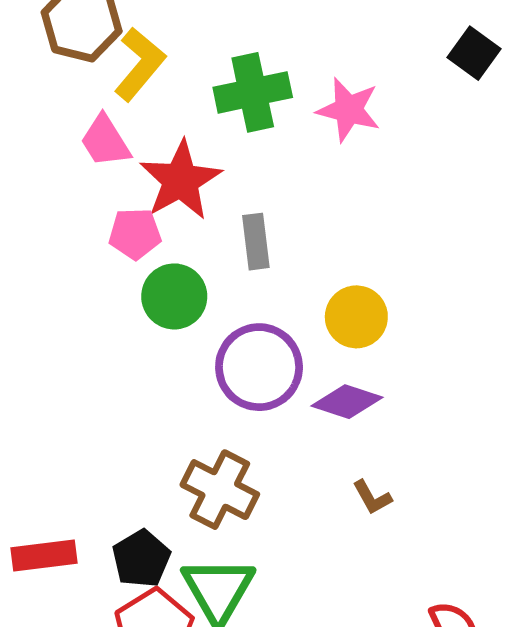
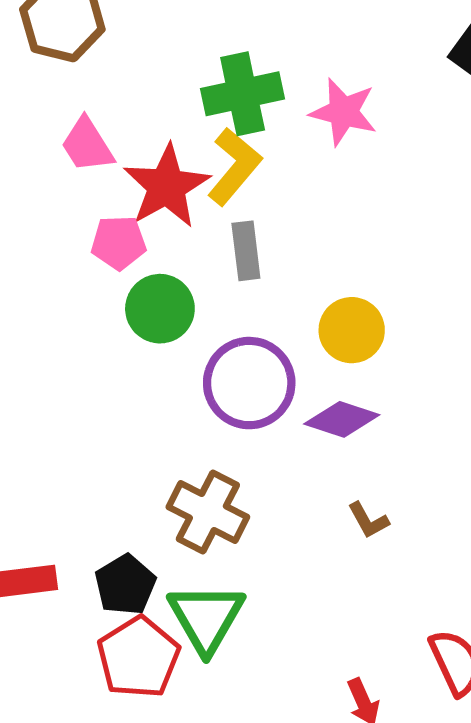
yellow L-shape: (140, 64) -> (234, 166), moved

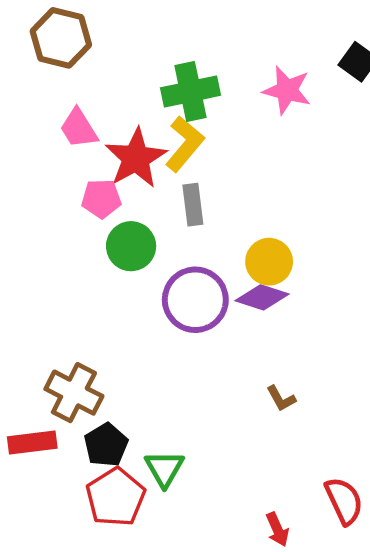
pink star: (343, 112) -> (287, 90), moved
purple diamond: (342, 419) -> (262, 297), moved
brown cross: (208, 512) -> (74, 393), moved
green triangle: (206, 618) -> (164, 469), size x0.7

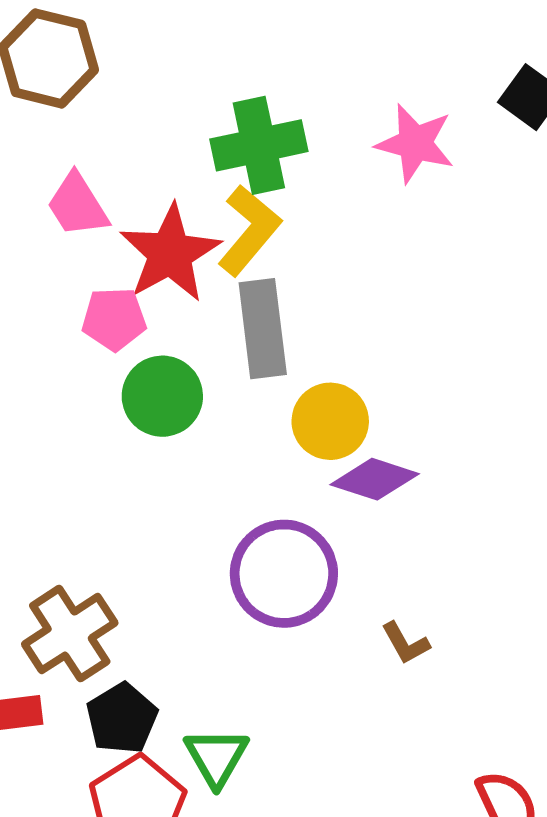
gray rectangle: (193, 205) -> (263, 329), size x1.4
yellow circle: (269, 262) -> (330, 421), moved
purple circle: (195, 300) -> (284, 574), moved
brown cross: (74, 393) -> (70, 634), turned 30

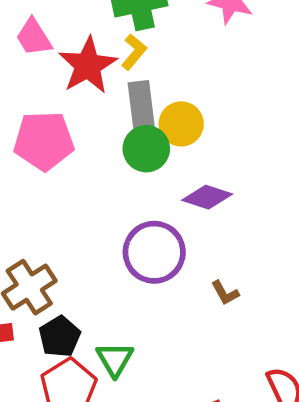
yellow L-shape: (249, 230) -> (134, 52), size x0.7
pink pentagon: (114, 319) -> (44, 141), moved, size x1.6
green circle: (162, 396) -> (146, 149), moved
yellow circle: (330, 421) -> (181, 124), moved

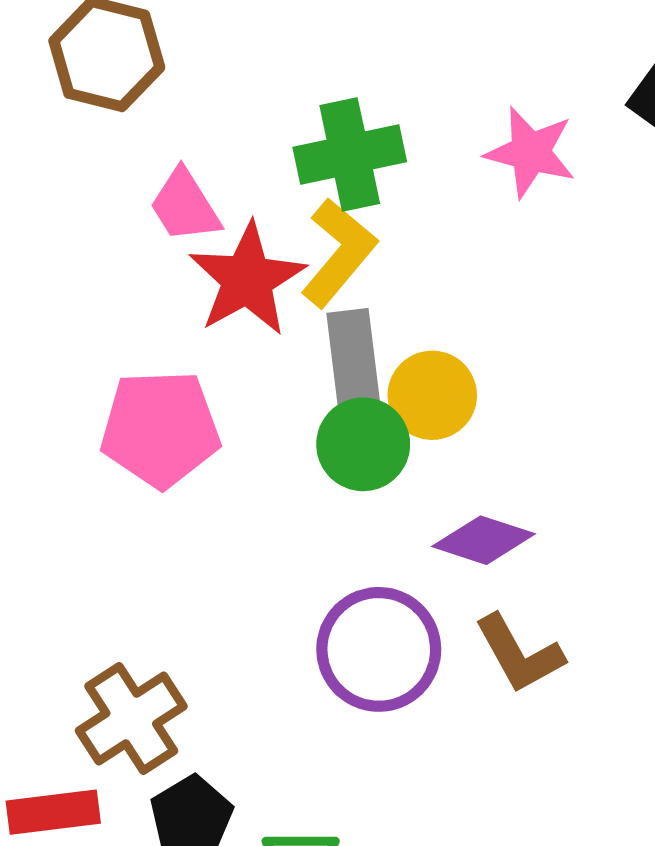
pink trapezoid: (34, 37) -> (185, 206), moved
yellow L-shape: (134, 52) -> (339, 253), size x1.5
brown L-shape: (225, 293) -> (519, 654), moved, size x1.6

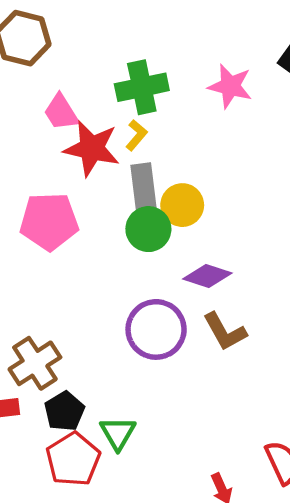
yellow L-shape: (339, 253) -> (136, 135), size x0.6
red star: (247, 279) -> (92, 148), turned -30

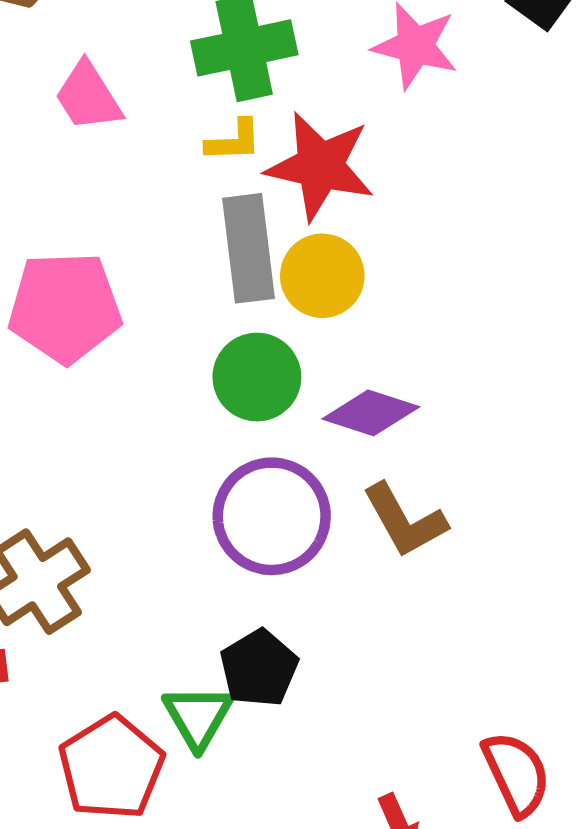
yellow L-shape: (136, 135) -> (234, 141), turned 48
red star: (92, 148) -> (320, 166), moved
green circle: (148, 229) -> (257, 377), moved
black pentagon: (64, 411) -> (259, 668), moved

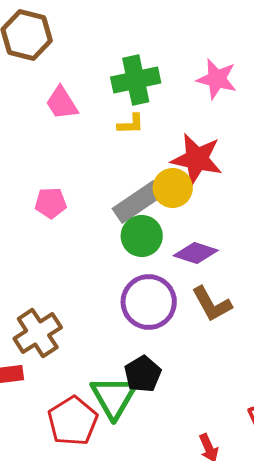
red star: (320, 166) -> (197, 159), moved
gray rectangle: (248, 248) -> (138, 202), moved, turned 63
pink pentagon: (65, 307) -> (51, 203), size x0.6
green triangle: (198, 717) -> (114, 397), size x1.4

